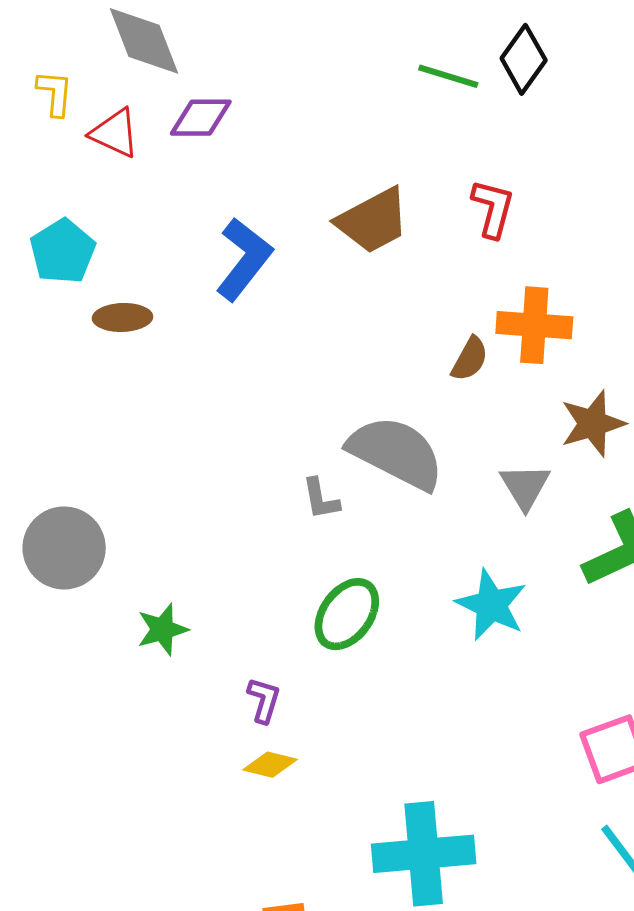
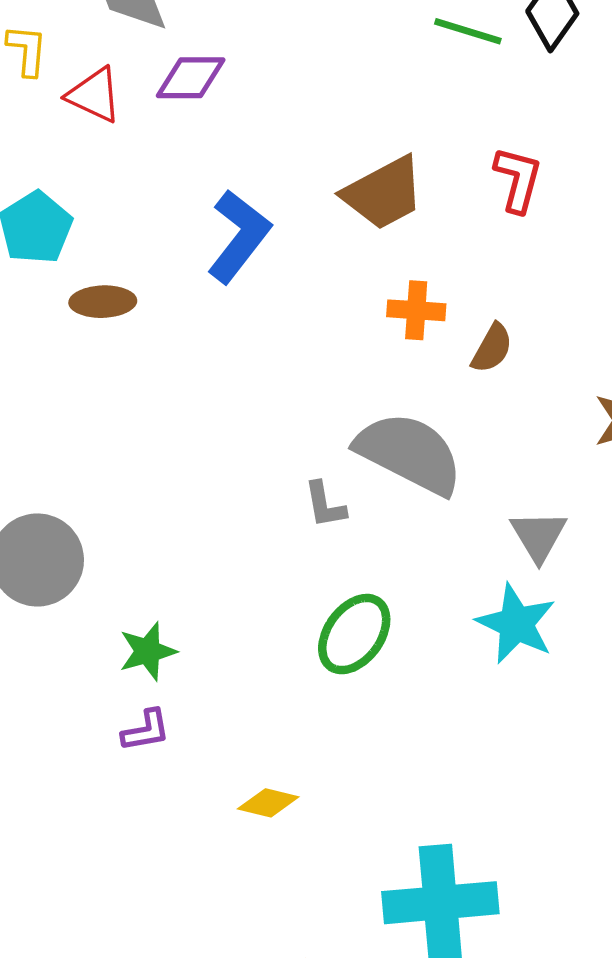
orange cross: (534, 325) -> (416, 310), moved, size x0.7
gray triangle: (525, 487) -> (539, 536), moved
purple L-shape: (264, 700) -> (146, 730), moved, turned 63

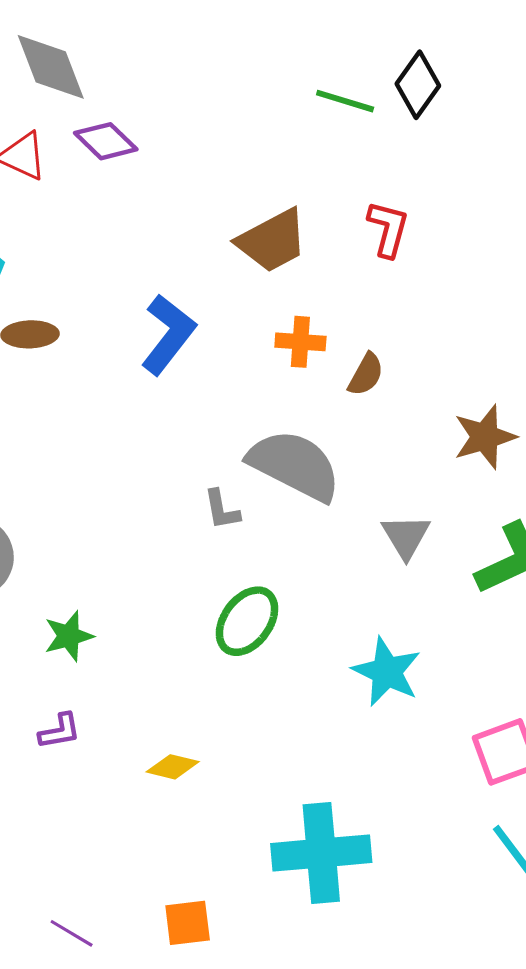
purple diamond: (191, 78) -> (106, 141), turned 44
blue L-shape: (239, 236) -> (168, 334), moved
cyan star: (516, 624) -> (387, 672), moved
purple L-shape: (146, 730) -> (60, 731), moved

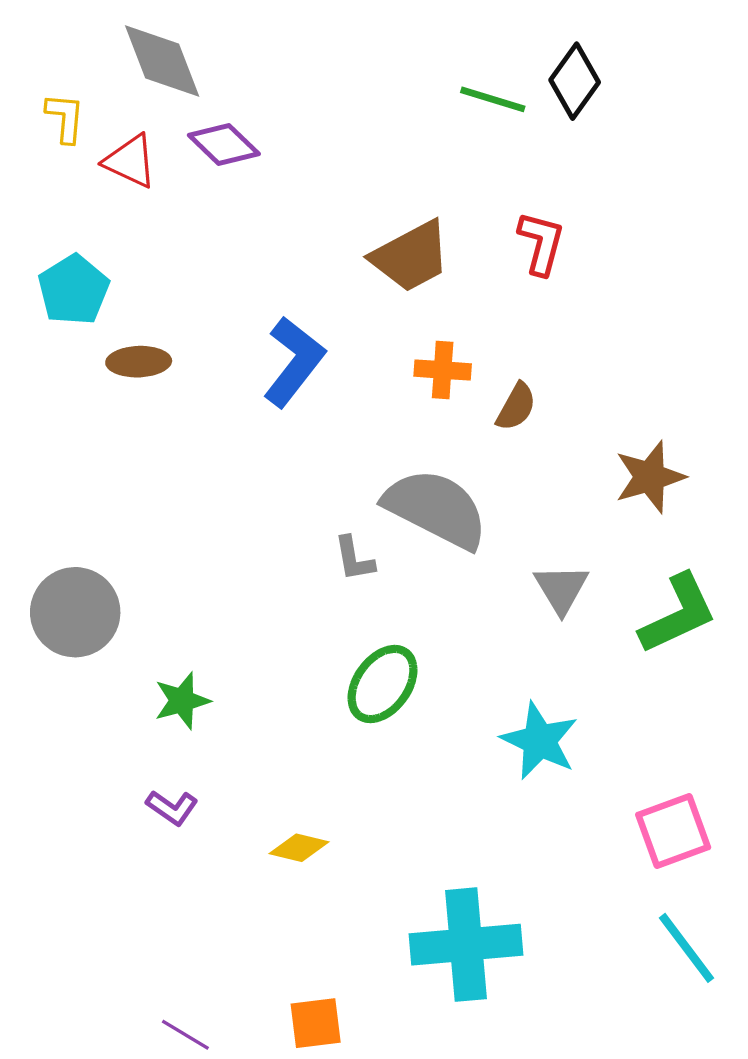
purple L-shape: (60, 731) -> (172, 808), turned 45

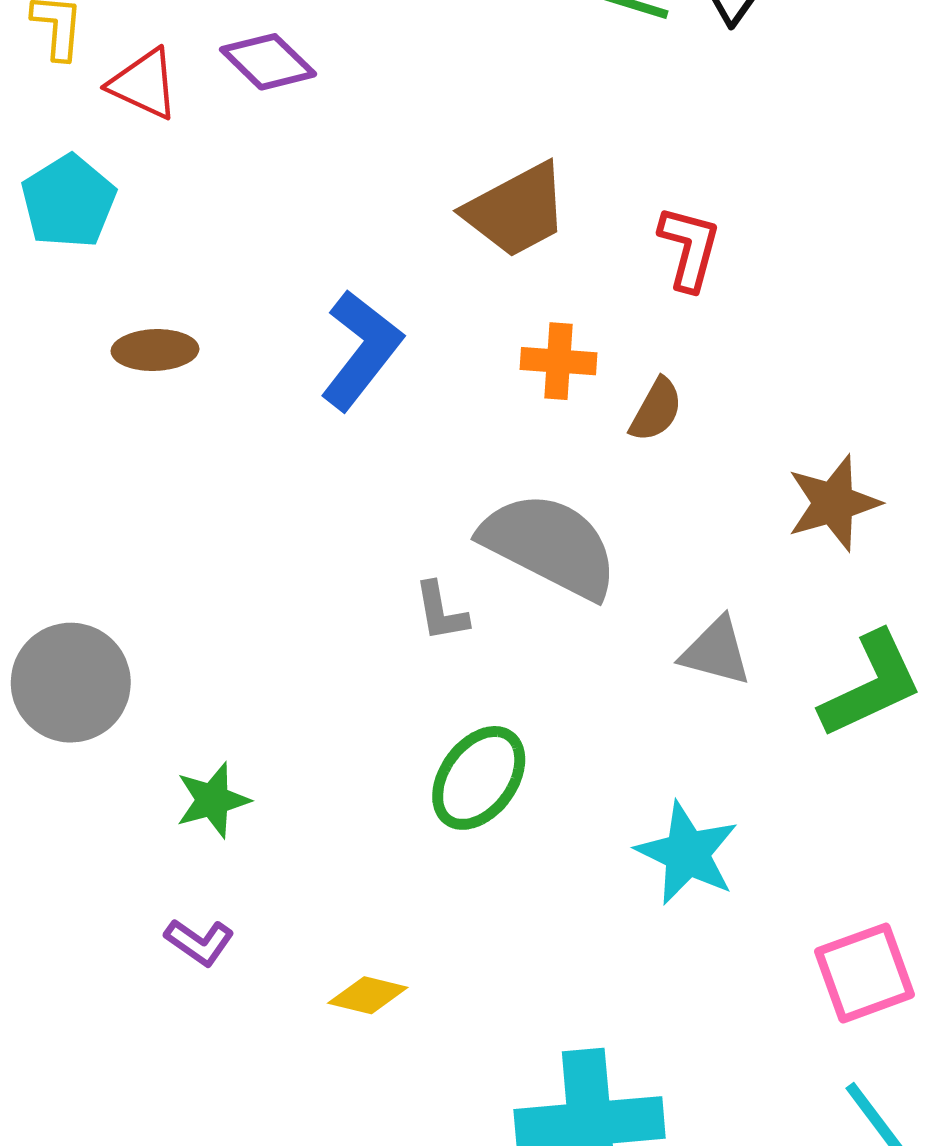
red L-shape: (541, 243) -> (689, 248), moved
cyan pentagon: (73, 290) -> (69, 201), moved
gray triangle: (561, 589) -> (716, 652), turned -44

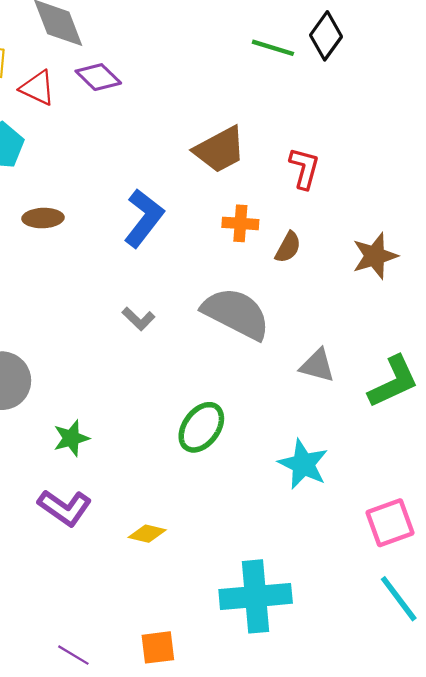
brown star: (833, 503) -> (375, 256), moved
gray L-shape: (441, 612) -> (138, 319), moved, turned -36
purple L-shape: (199, 942) -> (65, 508), size x1.6

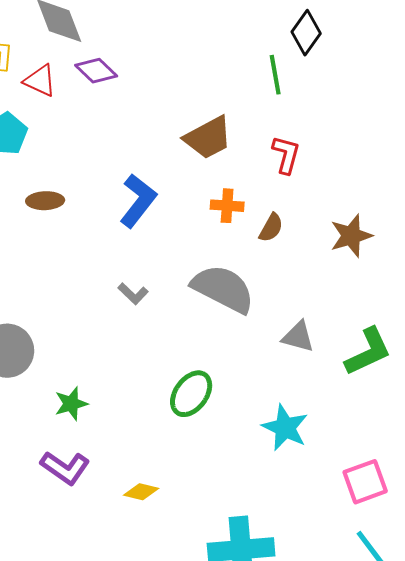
green line: (273, 48) -> (275, 75), moved, turned 63

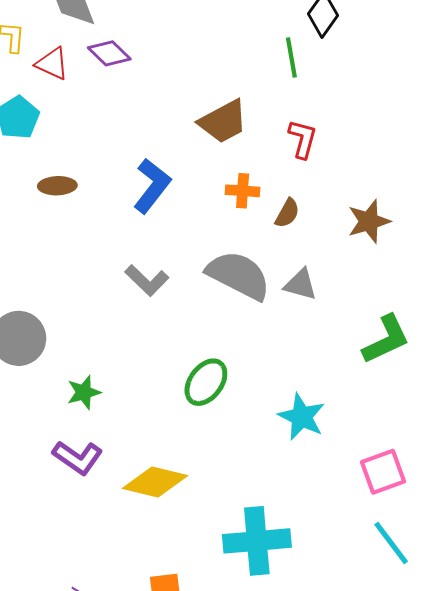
gray L-shape: (133, 294) -> (147, 280), size x1.4
gray triangle: (298, 337) -> (301, 284), moved
yellow diamond: (141, 492) -> (155, 482), size x1.8

